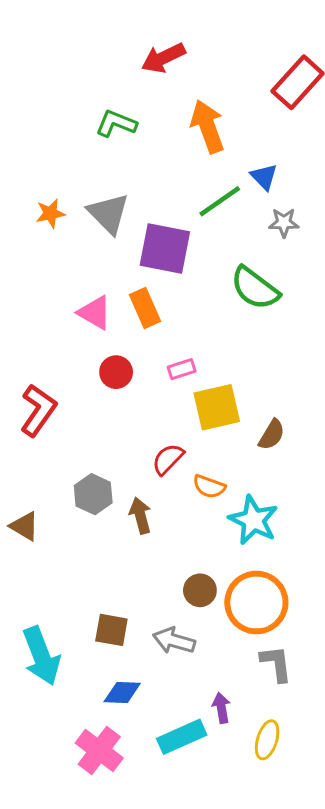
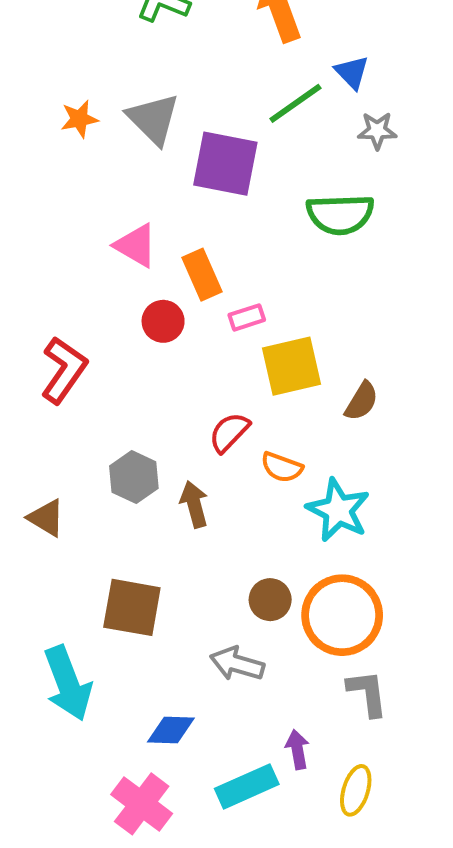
green semicircle: (255, 288) -> (340, 214), turned -39
orange rectangle: (145, 308) -> (202, 275), moved
brown square: (111, 630) -> (132, 607), moved, size x1.4

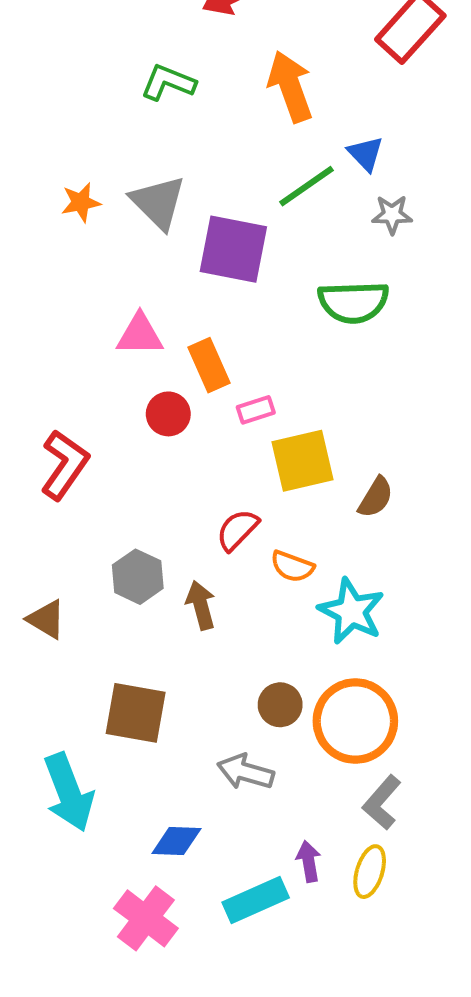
pink triangle: (136, 245) -> (140, 335), turned -30
gray L-shape: (367, 693) -> (382, 802), turned -132
yellow ellipse: (356, 790) -> (370, 872), moved

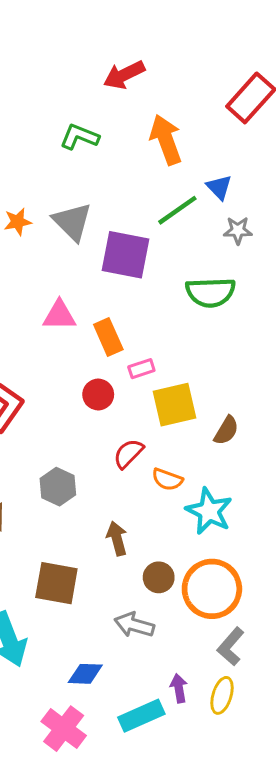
red circle: (168, 414) -> (98, 395), moved
brown arrow: (201, 605) -> (117, 538), moved

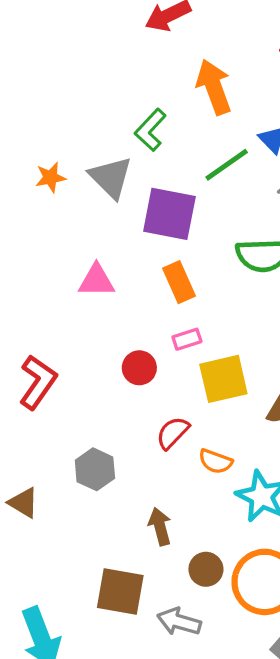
green L-shape: (79, 137) -> (150, 130), moved, turned -69
orange rectangle: (108, 337) -> (179, 282), moved
brown square: (56, 583) -> (120, 591), moved

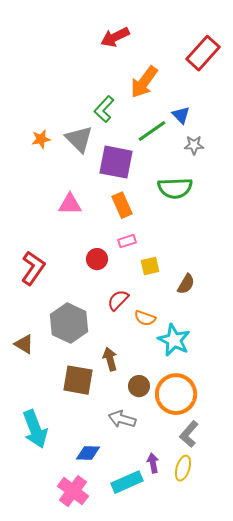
orange arrow: (214, 87) -> (144, 82), turned -124
yellow square: (223, 379) -> (150, 266), size x0.6
gray hexagon: (95, 469) -> (69, 323), size x1.5
brown square: (120, 591) -> (78, 380), moved

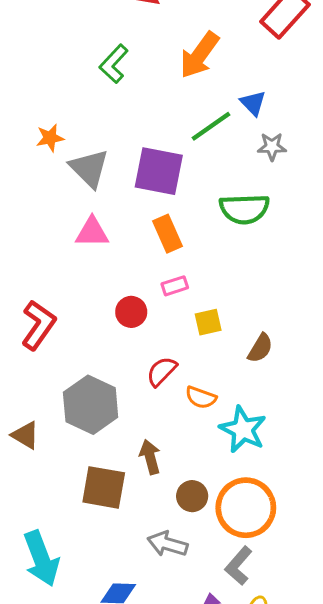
green L-shape: (104, 109) -> (114, 64), moved
gray triangle: (79, 139) -> (89, 168), moved
gray L-shape: (189, 434) -> (239, 566), moved

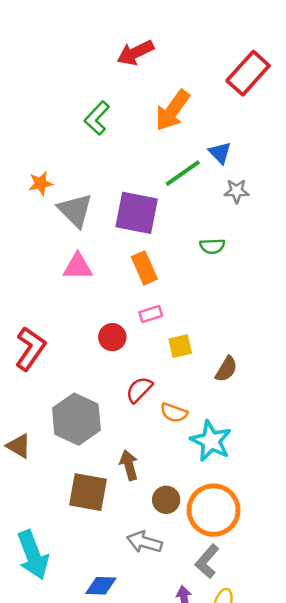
green semicircle: (244, 209) -> (212, 246), size x0.6

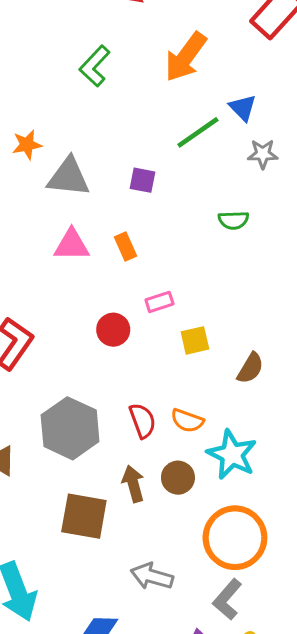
gray triangle: (75, 210) -> (69, 177), turned -39
purple square: (137, 213) -> (143, 180), size x0.5
orange rectangle: (144, 268) -> (126, 246), moved, size x0.7
red semicircle: (139, 390) -> (143, 421), moved, turned 116
brown circle: (166, 500) -> (178, 478), moved

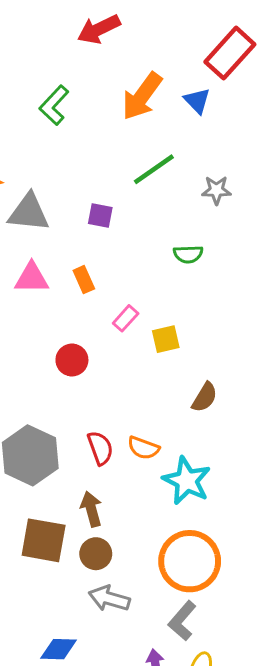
blue triangle: (243, 108) -> (197, 101), moved
pink rectangle: (159, 302) -> (126, 318), moved, turned -30
yellow square: (195, 340) -> (166, 339), moved
brown circle: (178, 478) -> (96, 554), moved

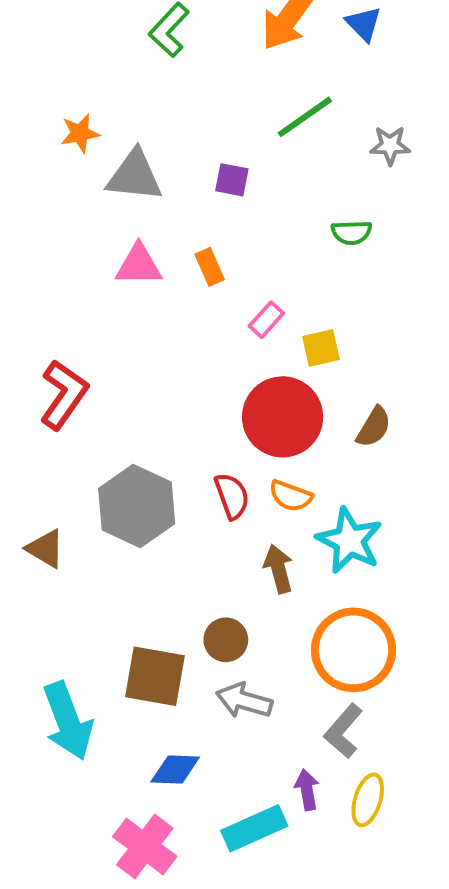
red circle: (72, 360) -> (283, 417), moved, size x1.8
brown arrow: (91, 509) -> (279, 569), moved
brown square: (44, 540) -> (155, 676), moved

